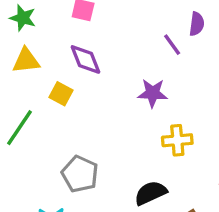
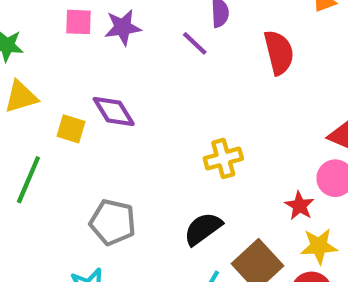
purple diamond: (86, 59) -> (114, 111), moved
purple star: (153, 93) -> (123, 27), moved

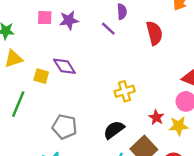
red star: (299, 206) -> (156, 117), moved
yellow star: (319, 246) -> (179, 126), moved

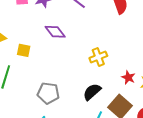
purple diamond: (64, 66) -> (55, 32), moved

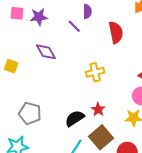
yellow cross: (98, 57) -> (95, 72), moved
red star: (128, 77) -> (98, 109), moved

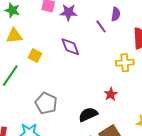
yellow cross: (95, 72) -> (125, 63), moved
red star: (98, 109) -> (111, 94), moved

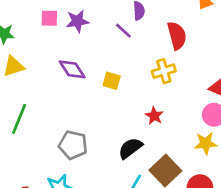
purple diamond: (70, 47) -> (72, 69), moved
yellow square: (35, 55) -> (112, 81), moved

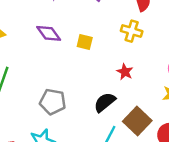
yellow cross: (164, 71) -> (132, 31), turned 36

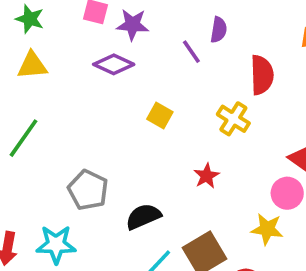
purple diamond: (49, 33) -> (114, 64), moved, turned -45
black semicircle: (105, 102) -> (143, 217), moved

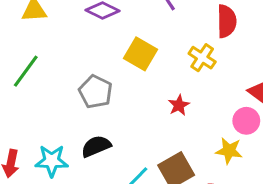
yellow square: (160, 115) -> (141, 54), size x1.5
gray pentagon: (88, 190) -> (96, 92), moved
black semicircle: (143, 217) -> (96, 146), moved

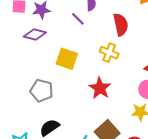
red star: (179, 105) -> (100, 88), size x1.5

